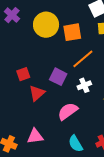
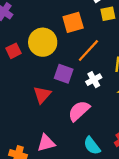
yellow circle: (46, 25) -> (43, 42), moved
red square: (23, 74) -> (14, 51), moved

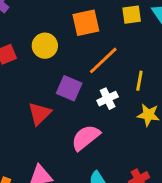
yellow circle: (43, 42) -> (45, 46), size x0.7

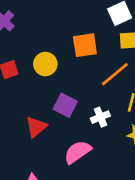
orange line: (103, 60) -> (115, 74), moved

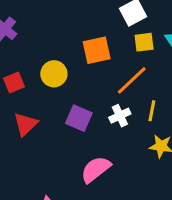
white cross: (100, 117) -> (120, 116), moved
red triangle: (36, 127) -> (26, 124), moved

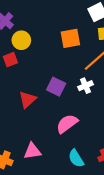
yellow circle: (54, 74) -> (21, 40), moved
red triangle: (26, 124) -> (27, 100), moved

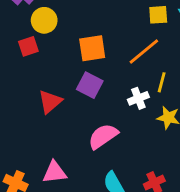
orange square: (70, 38) -> (92, 48), moved
white cross: (86, 86) -> (138, 98), moved

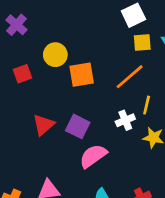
yellow circle: (44, 20) -> (55, 55), moved
purple square: (90, 85) -> (78, 126), moved

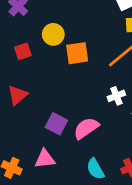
red triangle: (43, 125) -> (18, 95), moved
purple square: (78, 126) -> (56, 124), moved

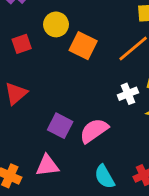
orange square: (77, 53) -> (83, 46), turned 35

